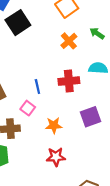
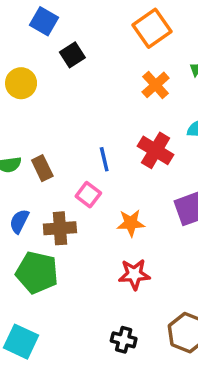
black square: (18, 23) -> (72, 55), size x0.6
red cross: (69, 81) -> (156, 150), turned 36

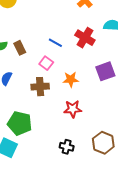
blue line: (104, 159) -> (55, 43), turned -48
brown cross: (60, 228) -> (40, 87), moved
green pentagon: (37, 273) -> (20, 123), moved

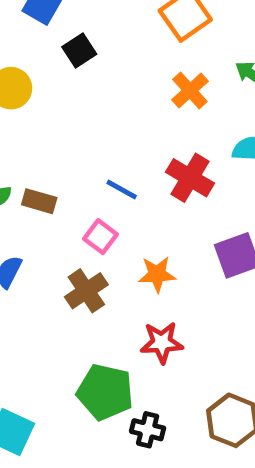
brown rectangle: (20, 48) -> (39, 201), turned -48
brown cross: (40, 87) -> (86, 291), turned -30
green pentagon: (20, 123) -> (105, 392), moved

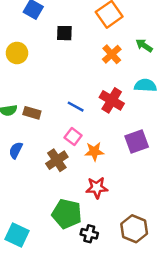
black square: (79, 50) -> (64, 33), moved, turned 35
pink square: (100, 237) -> (73, 137), moved

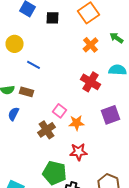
black square: (64, 33) -> (53, 18), moved
blue line: (76, 107) -> (34, 65), moved
blue semicircle: (16, 150) -> (14, 114), moved

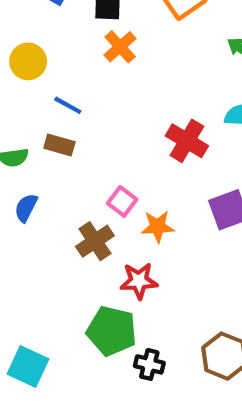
orange cross: (91, 45) -> (120, 47), moved
brown rectangle: (27, 92) -> (59, 145), moved
red star: (79, 152) -> (139, 281), moved

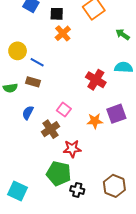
yellow circle: (28, 61) -> (18, 51), moved
blue semicircle: (26, 208) -> (28, 113), moved
orange star: (158, 226) -> (95, 121), moved

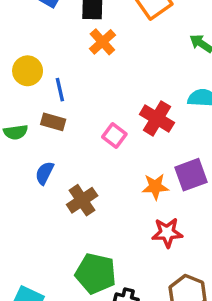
blue line: (37, 62) -> (60, 90), turned 48
pink square: (64, 110) -> (114, 136), moved
red star: (72, 149) -> (167, 233), moved

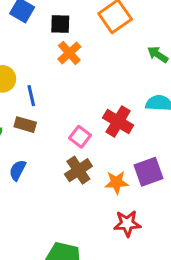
brown cross: (82, 200) -> (78, 170), moved

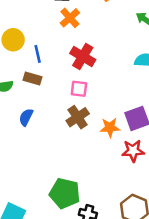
red cross: (118, 121) -> (83, 57), moved
pink square: (80, 137) -> (79, 89), turned -30
red star: (127, 223) -> (133, 151), moved

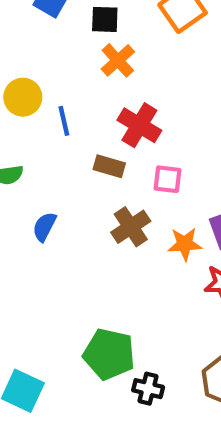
brown rectangle: (32, 78) -> (109, 166), moved
pink square: (79, 89) -> (167, 179), moved

